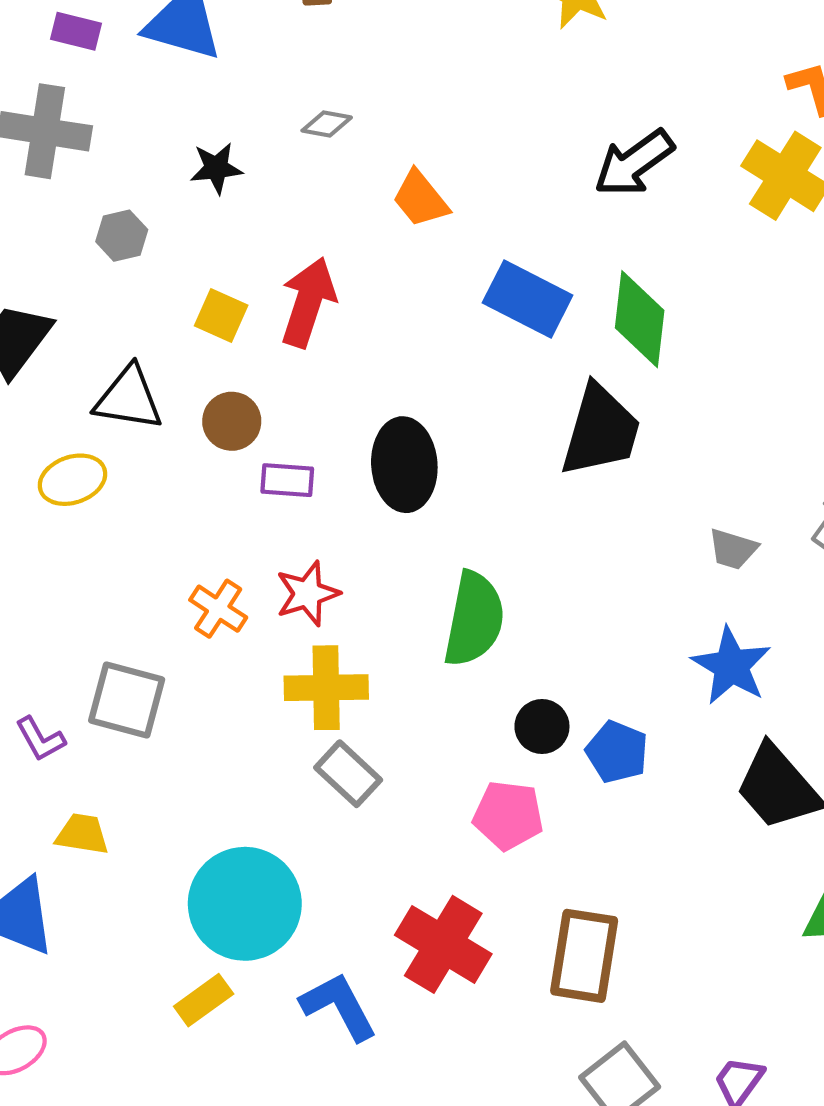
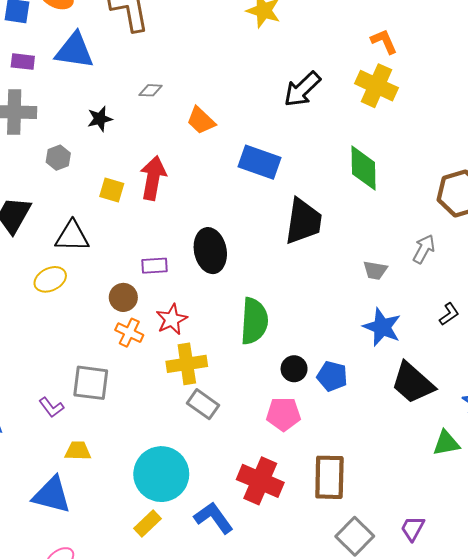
green diamond: (640, 319) -> (364, 168), moved
brown circle: (232, 421) -> (123, 297), moved

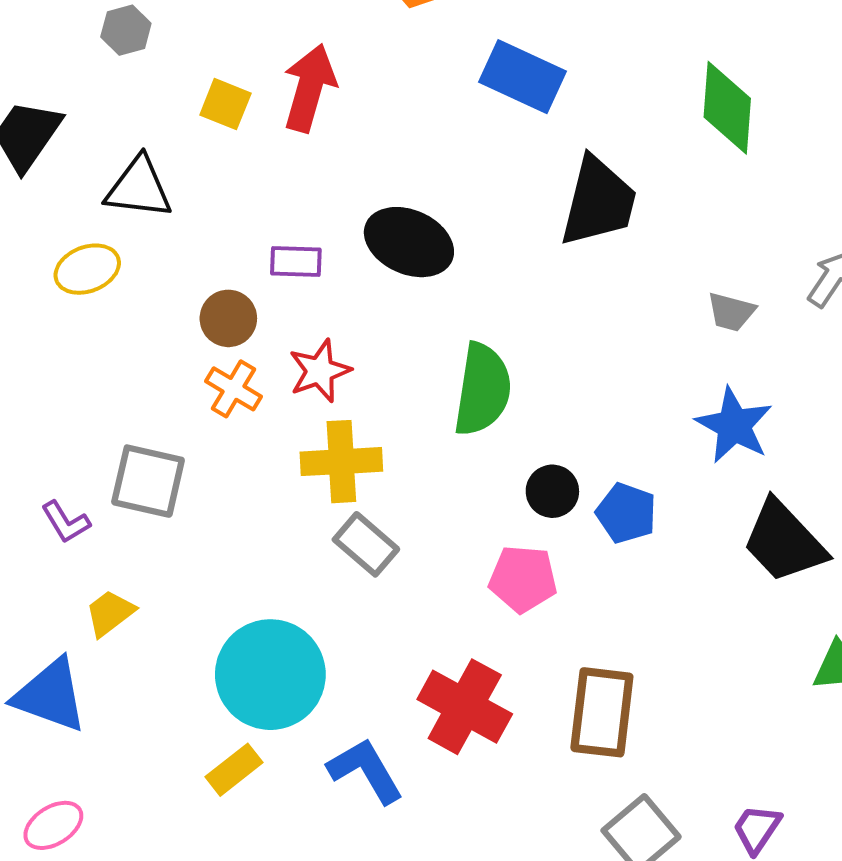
black ellipse: (210, 251) -> (409, 242), turned -60
yellow trapezoid: (78, 451) -> (110, 613), turned -44

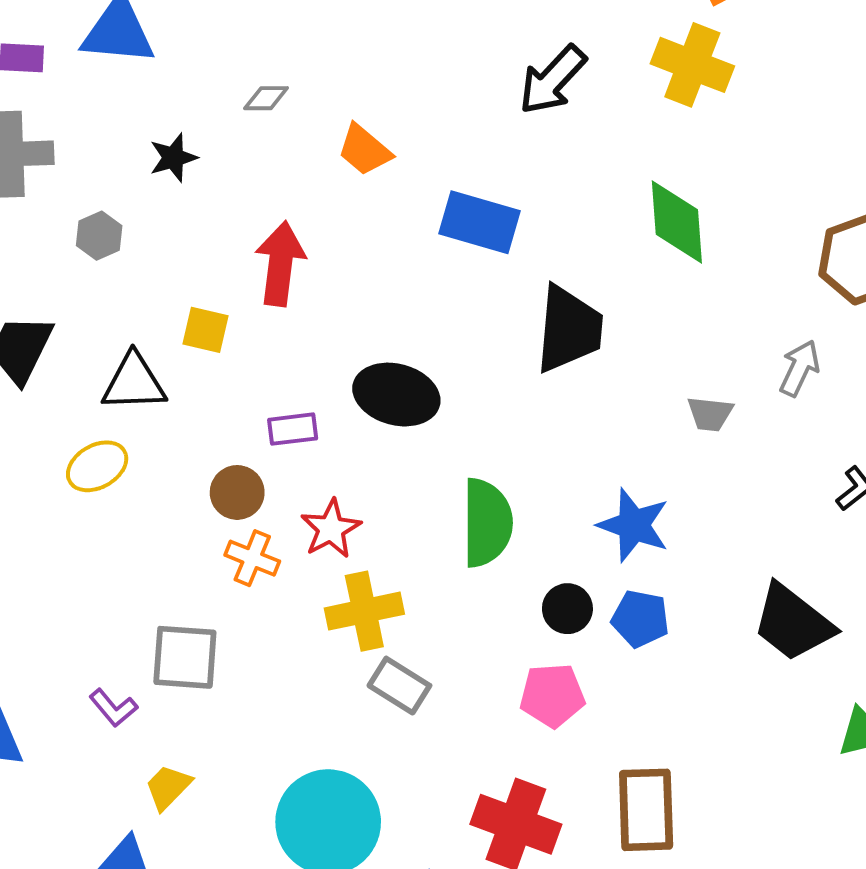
yellow square: (225, 104) -> (205, 330), moved
blue star: (734, 425) -> (634, 525), moved

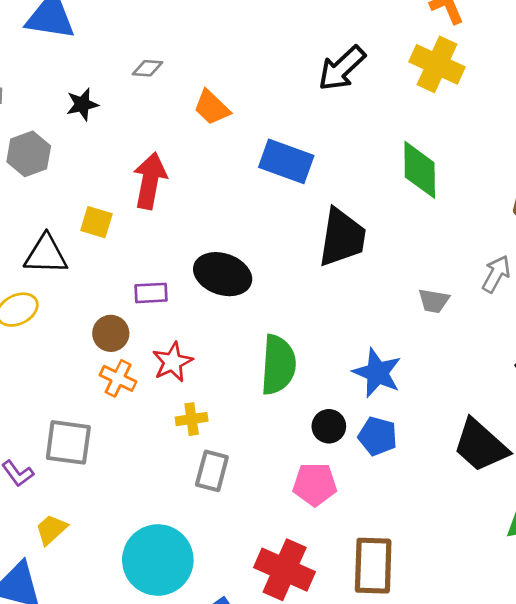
gray hexagon: (99, 236) -> (29, 154), size x1.4
yellow cross: (364, 611) -> (192, 419), size x0.6
gray rectangle: (399, 686) -> (212, 471), turned 69

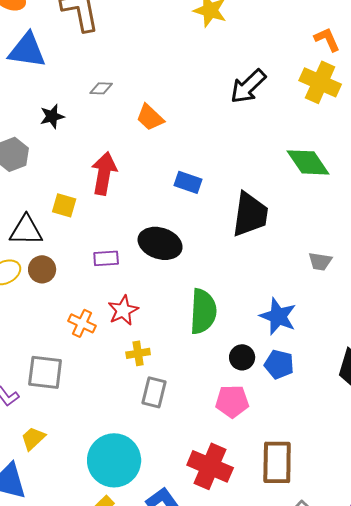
blue rectangle: (286, 161) -> (188, 182), moved, size x0.7
green diamond: (420, 170) -> (308, 162), turned -33
brown circle: (111, 333) -> (42, 269), moved

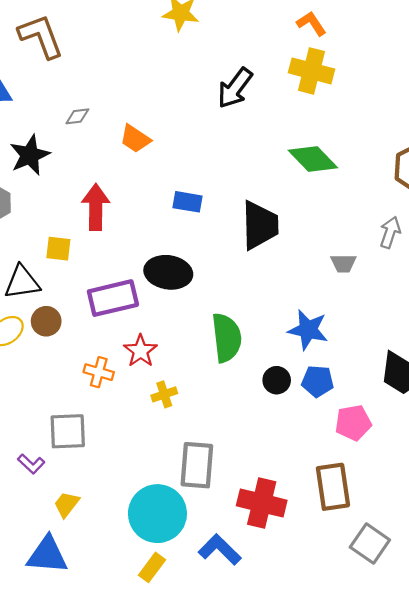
black star: (52, 116) -> (30, 155), size x1.5
purple rectangle: (106, 258) -> (113, 298), size x1.8
gray rectangle: (154, 392) -> (197, 465), moved, size x1.4
pink pentagon: (232, 401) -> (353, 423), moved

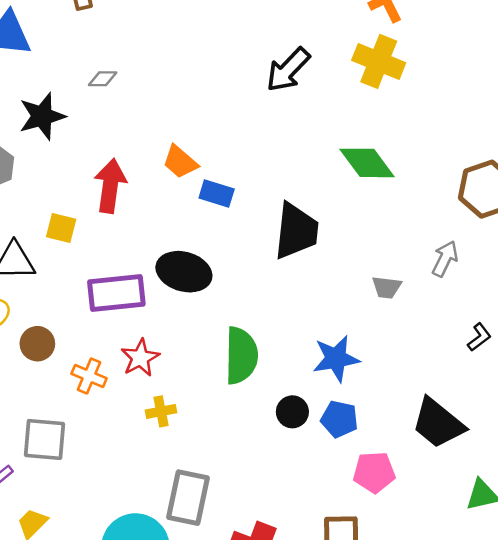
orange trapezoid: (135, 139) -> (180, 162), moved
brown circle: (46, 321) -> (37, 344), moved
blue star: (308, 330) -> (336, 359), turned -30

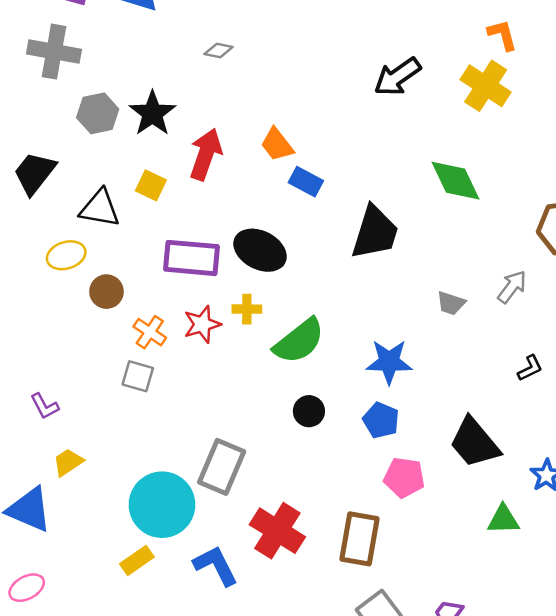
black star: (42, 116) -> (152, 113), moved, turned -30
green semicircle: (241, 356) -> (299, 341), turned 40
yellow cross: (161, 411) -> (247, 309), moved
black circle: (292, 412) -> (309, 411), moved
gray square: (45, 439) -> (138, 376), moved, size x0.7

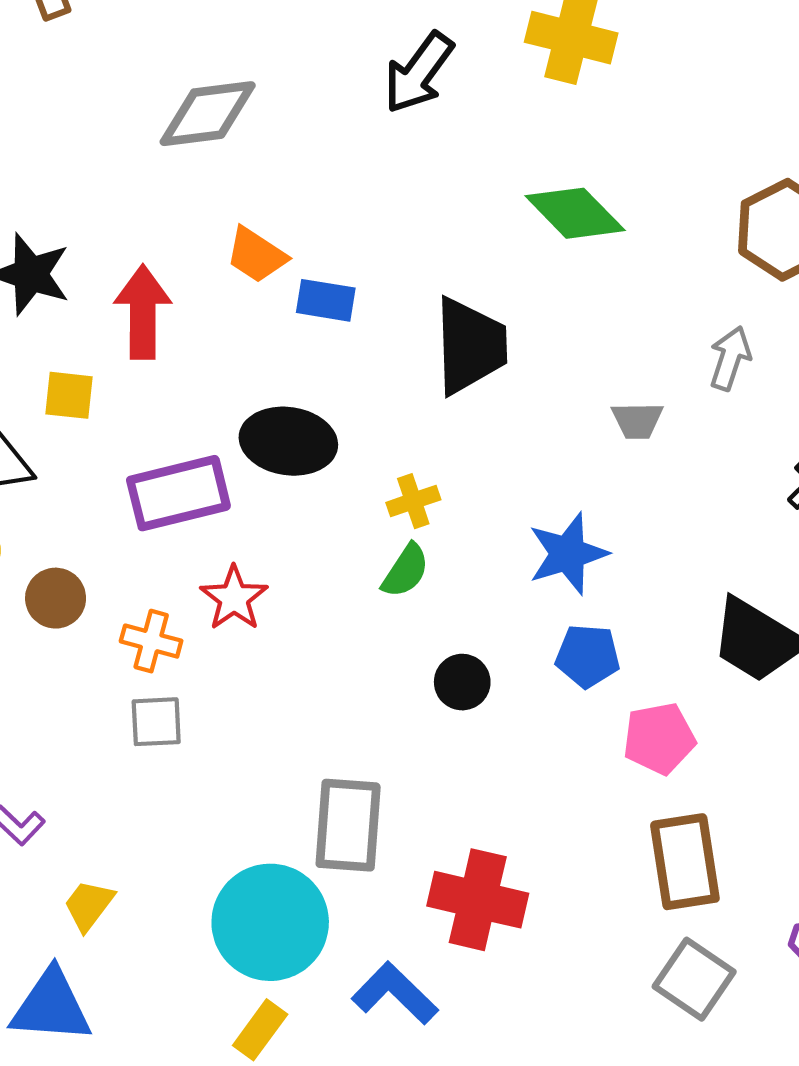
gray diamond: (219, 51) -> (208, 114), moved, size x2.0
yellow cross: (247, 309) -> (413, 501), moved
green semicircle: (299, 341) -> (406, 571), size x0.6
brown rectangle: (360, 539) -> (685, 862), moved

